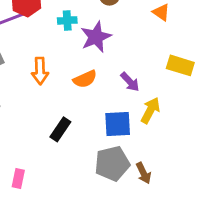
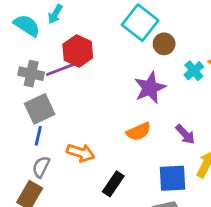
cyan cross: (67, 20) -> (194, 71), moved, turned -36
orange arrow: (40, 71) -> (81, 153), moved, turned -70

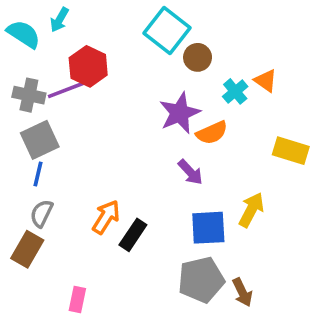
orange semicircle: (139, 132) -> (212, 133), moved
purple arrow: (185, 134) -> (190, 172), moved
orange arrow: (81, 153) -> (106, 217), moved, turned -76

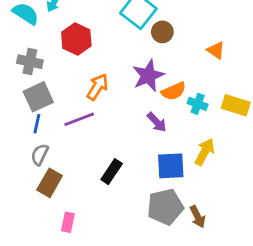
purple line: (67, 90) -> (79, 119), moved
cyan cross: (235, 91) -> (198, 104), moved, turned -30
orange arrow: (106, 217) -> (97, 87), moved
brown rectangle: (27, 249) -> (50, 183), moved

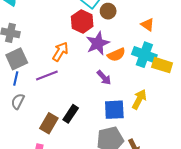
red hexagon: (76, 39) -> (82, 21), moved
cyan cross: (198, 104) -> (144, 55), moved, size x1.6
brown rectangle: (50, 183) -> (49, 123), moved

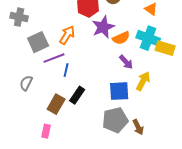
gray square: (17, 59) -> (38, 42), moved
purple arrow: (104, 78) -> (126, 62), moved
blue line: (16, 79) -> (66, 70), moved

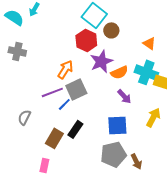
gray square: (38, 42) -> (76, 89), moved
blue line: (66, 70) -> (64, 104), turned 32
yellow arrow: (143, 81) -> (153, 117), moved

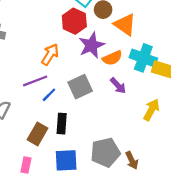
orange triangle: (149, 43) -> (125, 25), moved, size x1.5
gray square: (76, 89) -> (80, 87), moved
blue square: (117, 125) -> (66, 160), moved
black rectangle: (75, 129) -> (62, 124), turned -30

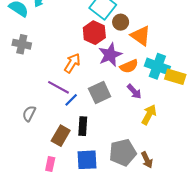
purple line: (35, 81) -> (59, 87), turned 50
yellow arrow: (151, 110) -> (149, 115), moved

